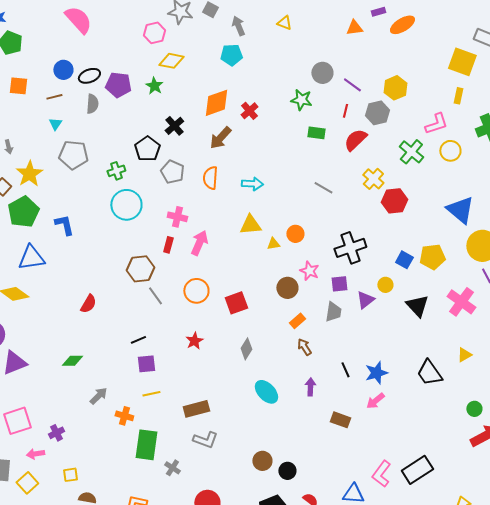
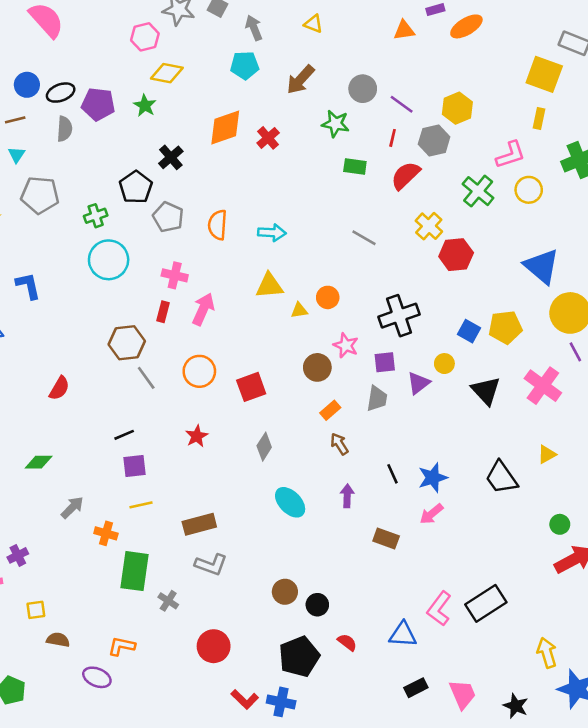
brown arrow: (220, 138) -> (300, 80), moved

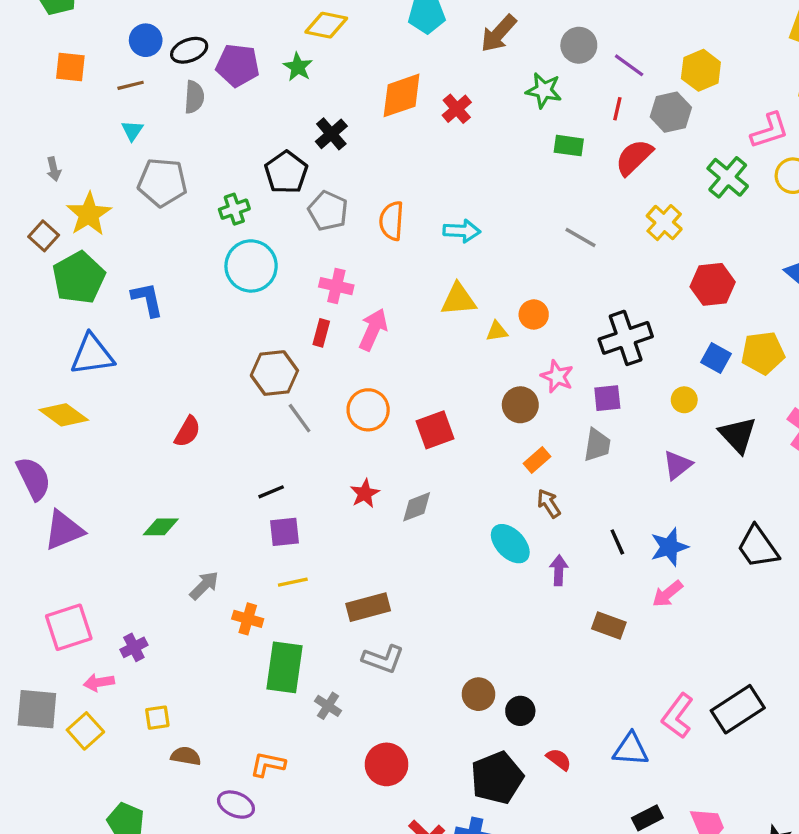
red hexagon: (456, 255) -> (713, 284), moved
purple triangle: (418, 383) -> (678, 465), moved
gray diamond: (264, 447) -> (417, 507), moved, turned 36
cyan ellipse: (290, 502) -> (510, 544), moved

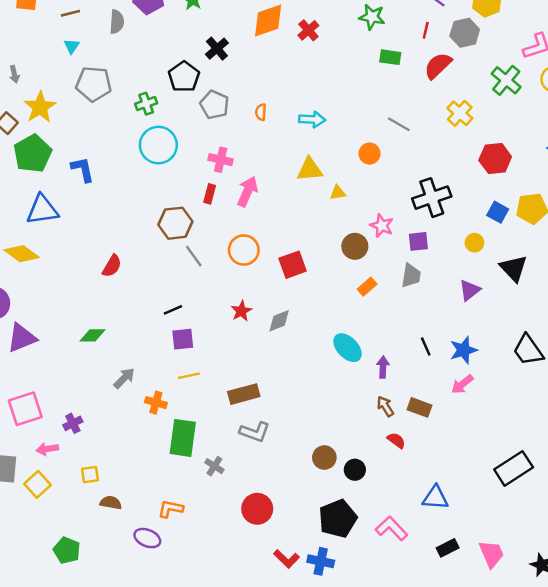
orange semicircle: (392, 221) -> (261, 112), size x0.6
orange circle: (534, 314) -> (369, 154), moved
brown arrow: (549, 503) -> (385, 406), moved
pink L-shape: (678, 716) -> (391, 528), moved, turned 100
red semicircle: (559, 759) -> (396, 440), moved

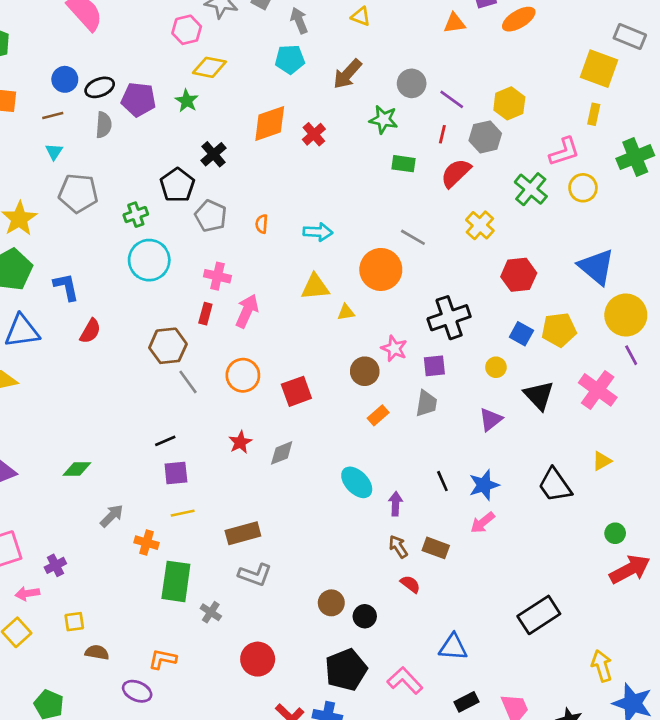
orange circle: (369, 154) -> (381, 269), size x1.8
red semicircle: (112, 266) -> (90, 331), moved

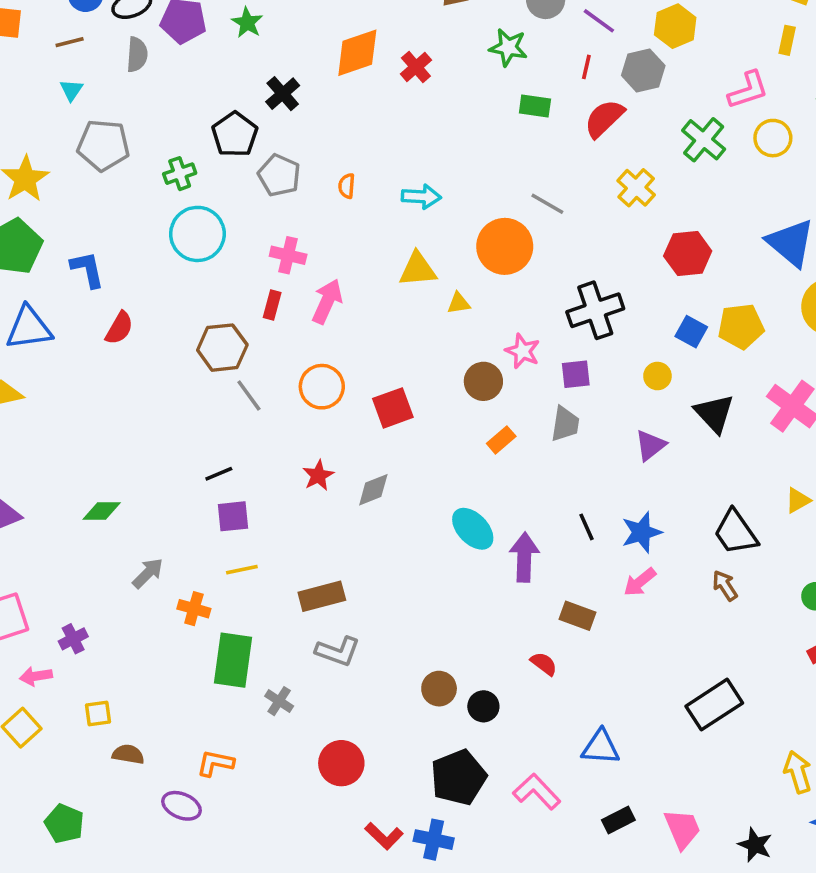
purple arrow: (396, 504) -> (524, 557), size x1.5
brown arrow: (398, 547) -> (725, 586), moved

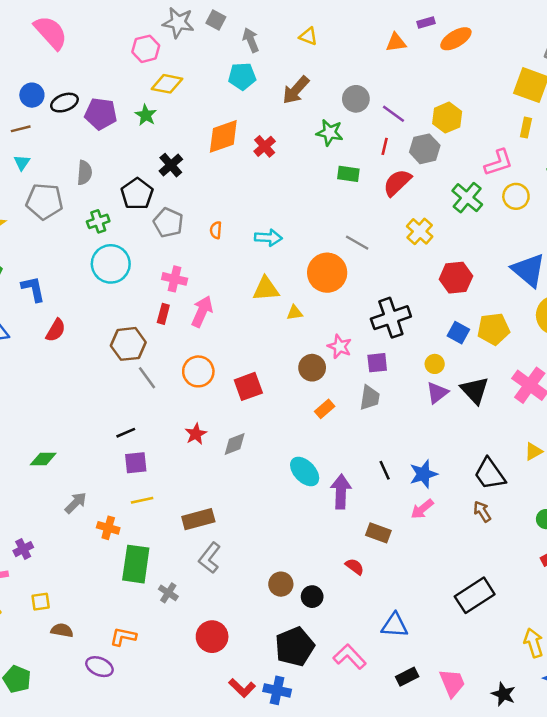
gray semicircle: (137, 55) -> (84, 173), moved
purple triangle: (650, 445) -> (437, 393), moved
gray L-shape: (338, 651) -> (210, 558), turned 108

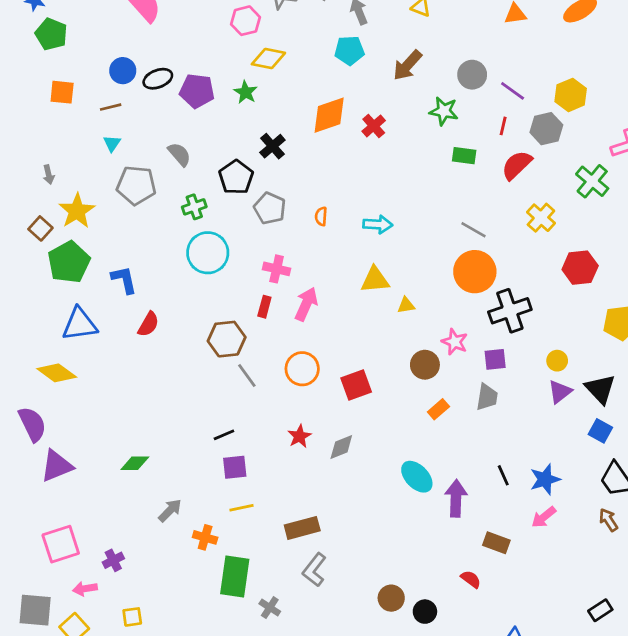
gray semicircle: (84, 173) -> (179, 154), turned -45
orange circle: (327, 273) -> (475, 272), moved
blue square: (458, 333) -> (600, 431), moved
black rectangle: (475, 595) -> (600, 610), size x0.6

